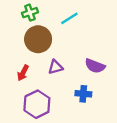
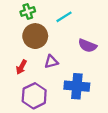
purple semicircle: (95, 66) -> (88, 46), moved
blue cross: (83, 94) -> (77, 86), size x1.6

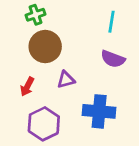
cyan line: (64, 17) -> (111, 22), moved, turned -49

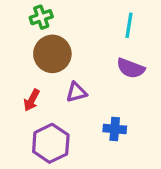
blue cross: (99, 111) -> (115, 129), size x0.6

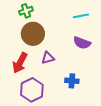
cyan line: (129, 25) -> (81, 16), turned 70
red arrow: (32, 100) -> (20, 63), size x1.5

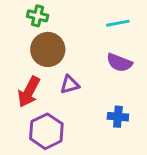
green cross: (26, 11) -> (38, 16), turned 32
blue cross: (72, 81) -> (118, 117), moved

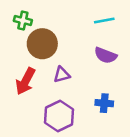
green cross: (38, 16) -> (23, 20), moved
purple hexagon: (46, 131) -> (59, 116), moved

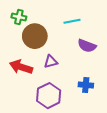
cyan line: (104, 20) -> (72, 21), moved
red arrow: (25, 81) -> (21, 67), turned 80

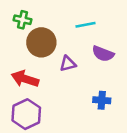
purple triangle: (51, 62) -> (68, 64), moved
purple hexagon: (49, 96) -> (26, 114), moved

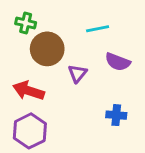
purple triangle: (68, 64) -> (77, 73), turned -36

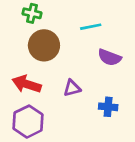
green cross: (26, 23) -> (32, 13), moved
purple triangle: (77, 73) -> (72, 88), moved, turned 36

